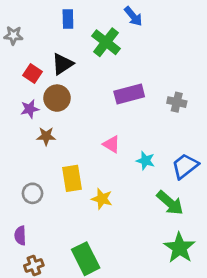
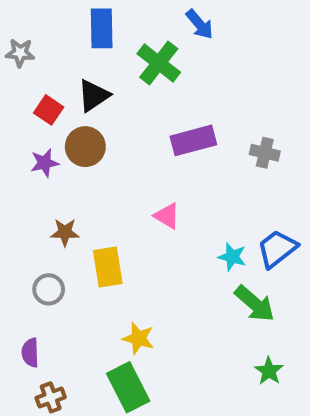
blue rectangle: (68, 19) -> (102, 28), size x1.4
brown star: (46, 136) -> (65, 232), moved
cyan star: (145, 161) -> (232, 257), moved
yellow star: (102, 199) -> (138, 338), moved
green star: (180, 248) -> (269, 371), size x0.6

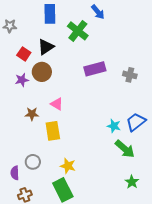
pink triangle: (167, 216) -> (57, 104), moved
gray circle: (49, 289) -> (33, 162), moved

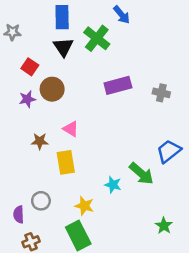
black triangle: (46, 47) -> (63, 47), moved, turned -30
cyan star: (114, 126) -> (113, 185), moved
green arrow: (125, 149) -> (141, 174), moved

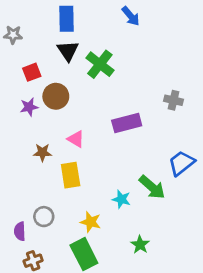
green cross: (97, 38) -> (100, 64), moved
red square: (30, 67) -> (32, 72), turned 35
purple rectangle: (118, 85) -> (127, 123), moved
green star: (164, 226) -> (140, 245), moved

